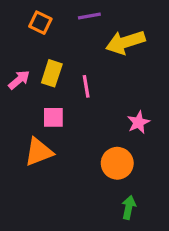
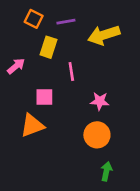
purple line: (89, 16) -> (66, 22), moved
yellow rectangle: (52, 73) -> (48, 47), moved
pink star: (138, 122) -> (100, 101), moved, turned 30

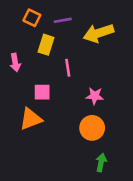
pink arrow: (16, 66) -> (15, 63), turned 120

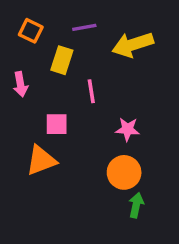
orange square: (32, 18) -> (31, 31), moved
green arrow: (101, 162) -> (136, 205), moved

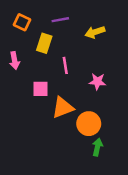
yellow arrow: (133, 45) -> (95, 32), size x0.7
pink star: (127, 129) -> (97, 82), moved
orange triangle: (41, 160) -> (63, 108), moved

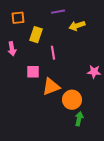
purple line: (60, 20) -> (58, 12), moved
orange square: (22, 22) -> (18, 18), turned -32
pink star: (97, 82) -> (94, 72), moved

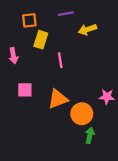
orange square: (18, 18) -> (29, 20), moved
pink square: (33, 72) -> (25, 90), moved
pink star: (94, 72) -> (107, 97), moved

